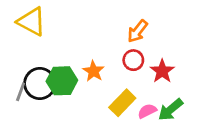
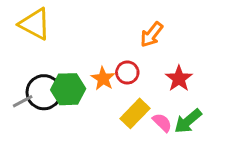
red circle: (133, 60) -> (127, 72), moved
gray line: (21, 92) -> (23, 101), turned 42
pink semicircle: (147, 111) -> (162, 123), turned 72

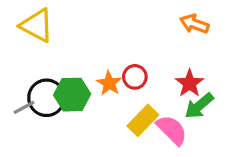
orange arrow: (152, 35) -> (194, 24), moved, turned 72
green arrow: (188, 121) -> (199, 106), moved
pink semicircle: (162, 123) -> (172, 130), size x1.5

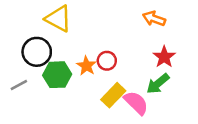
yellow triangle: (37, 25) -> (58, 19), moved
red star: (190, 83) -> (164, 57), moved
black circle: (46, 98) -> (37, 52), moved

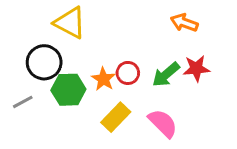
red star: (164, 57) -> (196, 68), turned 30
green arrow: (158, 84) -> (166, 74), moved
yellow rectangle: (113, 95) -> (116, 117), moved

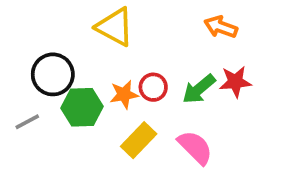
yellow triangle: (70, 23) -> (115, 27), moved
orange star: (103, 79) -> (124, 94), turned 30

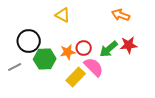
yellow triangle: (115, 27) -> (63, 15), size x0.7
pink semicircle: (195, 147) -> (94, 67), moved

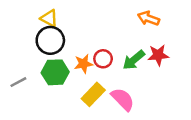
yellow triangle: (63, 15) -> (49, 18), moved
black circle: (29, 41) -> (50, 40), moved
pink semicircle: (94, 67) -> (123, 99), moved

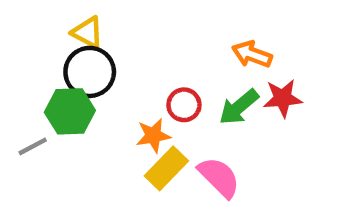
orange arrow: (148, 18) -> (252, 54), moved
orange star: (83, 64) -> (153, 136), moved
green hexagon: (55, 72) -> (70, 111), moved

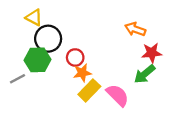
yellow triangle: (87, 32) -> (34, 17), moved
red circle: (184, 105) -> (75, 58), moved
green arrow: (239, 107) -> (145, 74), moved

